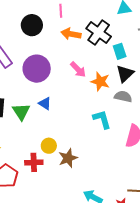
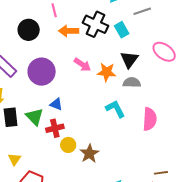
cyan rectangle: (120, 51) -> (122, 30), moved
red cross: (34, 162) -> (55, 128), moved

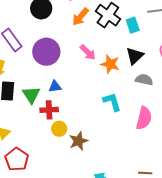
orange arrow: (69, 31) -> (80, 17), turned -60
gray semicircle: (132, 82) -> (144, 80), moved
blue triangle: (56, 104) -> (55, 87), turned -40

